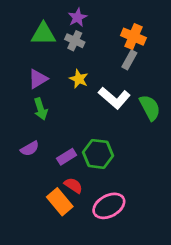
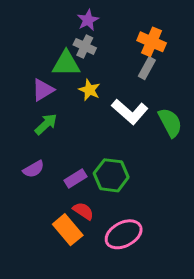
green triangle: (43, 34) -> (66, 64), moved
green arrow: (41, 109) -> (46, 124), turned -115

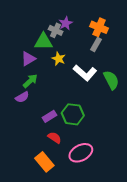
purple star: (88, 20) -> (66, 23), moved
purple semicircle: (34, 169) -> (22, 97), moved
orange rectangle: (68, 230) -> (44, 162), moved

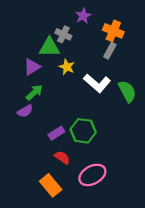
purple star: (66, 23) -> (83, 16), moved

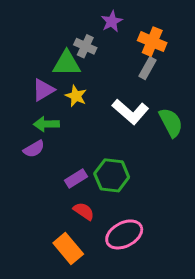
yellow star: (67, 67) -> (76, 96), moved
green arrow: (34, 92) -> (46, 124), turned -138

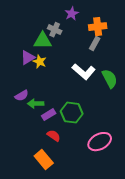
orange cross: (152, 42) -> (98, 27), turned -30
yellow star: (76, 96) -> (40, 62), moved
green arrow: (46, 124) -> (36, 104), moved
pink ellipse: (124, 234) -> (100, 142), moved

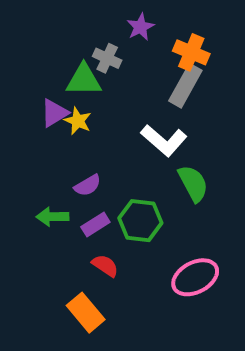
orange cross: (98, 27) -> (191, 52), turned 30
gray rectangle: (95, 44) -> (185, 86), size x1.5
green semicircle: (110, 79) -> (193, 183), moved
purple semicircle: (22, 96) -> (88, 185), moved
green arrow: (36, 104) -> (52, 217), moved

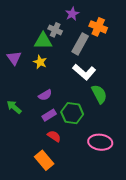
gray rectangle: (185, 86) -> (80, 44), moved
purple triangle: (54, 113) -> (14, 58), moved, turned -35
green arrow: (52, 217) -> (14, 107), moved, turned 42
pink ellipse: (195, 277) -> (100, 142), turned 35

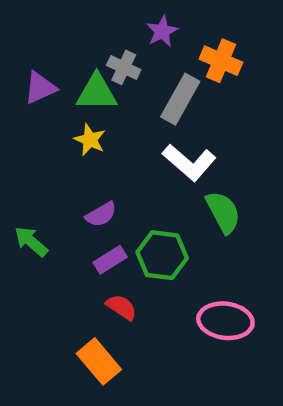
purple triangle: (14, 58) -> (40, 88), moved, turned 42

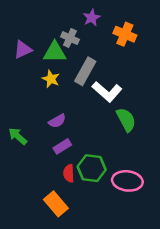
gray rectangle: (180, 99) -> (85, 71), moved
green hexagon: (162, 255) -> (92, 168), moved
red semicircle: (121, 307) -> (69, 173), turned -126

